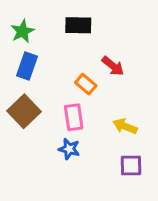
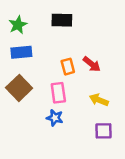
blue rectangle: (27, 66) -> (21, 52), turned 66
red arrow: (113, 66) -> (92, 64), moved
orange rectangle: (86, 84) -> (68, 67), turned 35

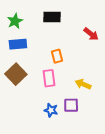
red arrow: (92, 64) -> (91, 34), moved
blue star: (55, 118) -> (51, 110), moved
purple square: (104, 131) -> (71, 105), moved

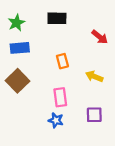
pink rectangle: (49, 78) -> (60, 97), moved
yellow arrow: (83, 84) -> (94, 76), moved
purple square: (71, 105) -> (94, 115), moved

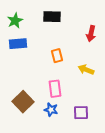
red arrow: (100, 37) -> (91, 34), turned 63
brown square: (17, 81) -> (23, 102), moved
purple square: (94, 115) -> (81, 113), moved

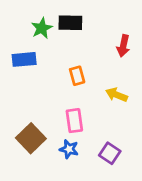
green star: (15, 21) -> (42, 28), moved
purple square: (81, 113) -> (110, 153), turned 35

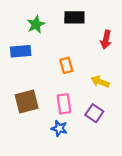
black rectangle: (70, 23) -> (74, 17), moved
brown square: (31, 138) -> (27, 102), moved, turned 30
purple square: (110, 153) -> (94, 113), moved

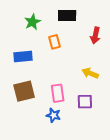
blue rectangle: (21, 51) -> (23, 56), moved
orange rectangle: (66, 65) -> (54, 42), moved
purple square: (94, 113) -> (85, 102), turned -35

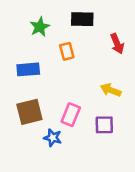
red arrow: (95, 36) -> (117, 44), turned -35
pink rectangle: (58, 93) -> (71, 115), turned 30
blue star: (53, 115) -> (53, 138), moved

